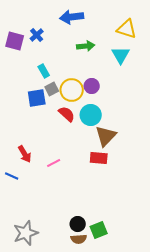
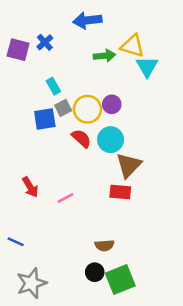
yellow triangle: (127, 29) -> (132, 46), moved
blue line: (12, 176) -> (16, 242), moved
green square: (99, 230) -> (120, 280), size x1.4
brown semicircle: (79, 239) -> (104, 245), moved

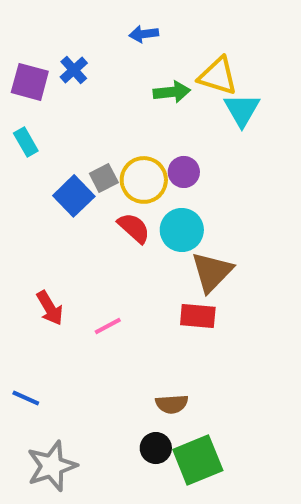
blue arrow: (87, 20) -> (144, 34), size x0.6
cyan rectangle: (53, 86) -> (26, 142), moved
blue square: (45, 119) -> (74, 196), turned -35

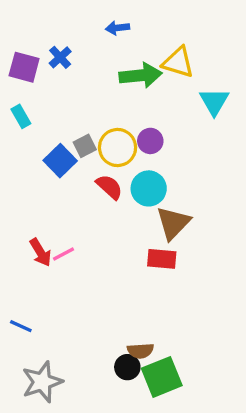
green arrow: (172, 92) -> (140, 75), size x1.4
cyan triangle: (242, 110) -> (214, 102), moved
pink line: (108, 326) -> (63, 254), moved
brown semicircle: (172, 404) -> (140, 351), moved

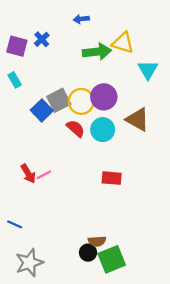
purple circle: (150, 141) -> (104, 97), size x1.5
gray square: (85, 146) -> (59, 100), size x1.5
brown triangle: (173, 223) -> (138, 119), moved, turned -45

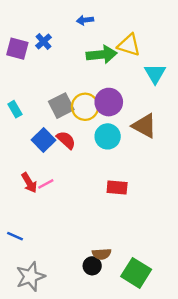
cyan rectangle: (15, 80) -> (15, 109), moved
blue square: (42, 110) -> (43, 140), moved
red semicircle: (76, 128) -> (66, 140), moved
green square: (112, 259) -> (136, 273), moved, turned -36

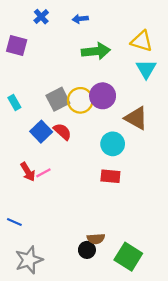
blue cross: (43, 41) -> (41, 17), moved
yellow triangle: (129, 45) -> (142, 41), moved
cyan circle: (108, 136) -> (113, 144), moved

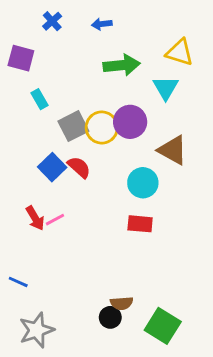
cyan triangle: (146, 69) -> (166, 88), moved
cyan rectangle: (14, 103) -> (39, 99), moved

